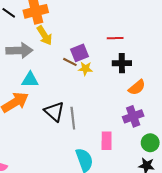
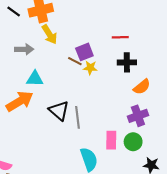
gray arrow: (19, 50) -> (24, 49), size x0.7
green circle: (150, 143) -> (133, 142), moved

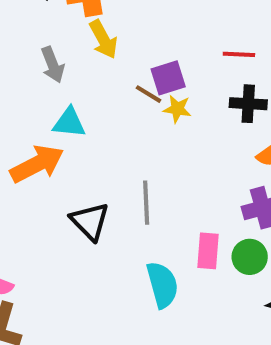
gray arrow: (24, 49) -> (53, 65), turned 66
black triangle: (59, 111) -> (90, 221), moved

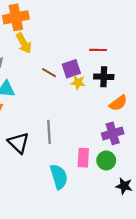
purple square: (168, 78) -> (71, 69), moved
yellow star: (177, 109) -> (78, 82), moved

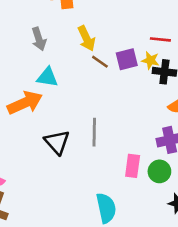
yellow arrow: (24, 43) -> (86, 38), moved
yellow star: (78, 82) -> (150, 60), moved
cyan semicircle: (59, 177) -> (106, 208), moved

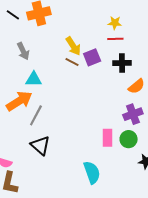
yellow arrow: (86, 38) -> (73, 46), moved
yellow star: (150, 60) -> (115, 23), moved
gray line: (94, 132) -> (36, 115), moved, turned 35
black triangle: (57, 142) -> (40, 145), moved

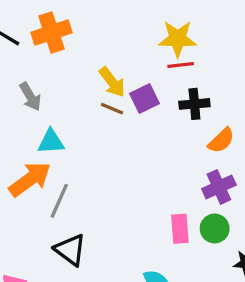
yellow star: (115, 23) -> (178, 39), size x1.6

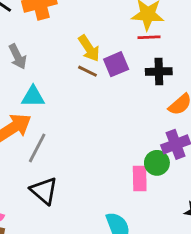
green circle: (215, 228) -> (157, 163), moved

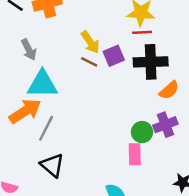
black cross: (159, 72) -> (151, 62), size x1.5
cyan triangle: (33, 97) -> (42, 84), size x1.5
green circle: (157, 163) -> (142, 132), moved

